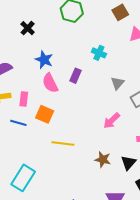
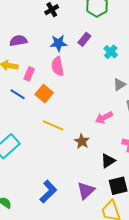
blue star: (44, 60) -> (58, 43), turned 30
purple rectangle: (76, 76) -> (84, 39), moved
brown star: (103, 160) -> (82, 141), moved

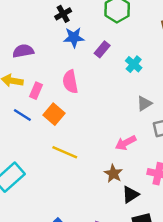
blue star: (58, 43) -> (74, 37), moved
brown star: (82, 141) -> (113, 174), moved

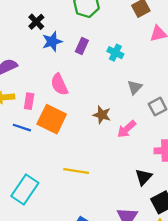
orange square: (54, 114) -> (52, 119), size x1.4
yellow line: (65, 152) -> (76, 171), moved
brown star: (113, 174) -> (102, 115), moved

